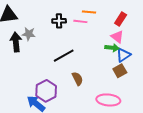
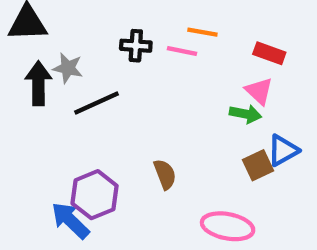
red rectangle: (121, 19) -> (269, 53), turned 72
blue triangle: (123, 55) -> (283, 150), moved
black line: (64, 56) -> (96, 103), moved

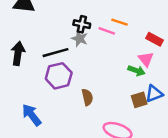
gray star: (68, 68) -> (80, 39), moved
black arrow: (38, 83) -> (18, 53), moved
purple hexagon: (95, 195) -> (59, 76), moved

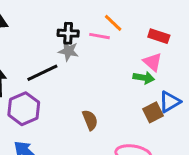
orange line: (119, 22) -> (113, 23), turned 35
purple hexagon: (59, 76) -> (24, 109), moved

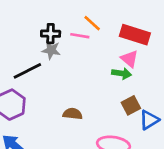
red rectangle: (159, 36) -> (135, 35), size x1.5
blue triangle: (170, 102) -> (149, 120), moved
brown semicircle: (90, 120) -> (73, 114), turned -60

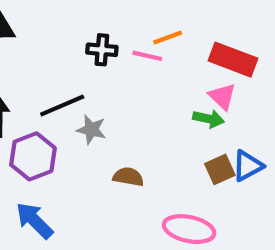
orange line: (92, 23) -> (168, 38), turned -66
gray star: (51, 50) -> (91, 130), moved
blue triangle: (149, 120) -> (248, 166), moved

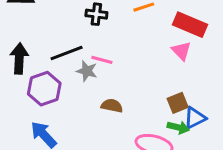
pink line: (147, 56) -> (102, 60), moved
green arrow: (209, 119) -> (178, 127), moved
blue triangle: (248, 166) -> (195, 118), moved

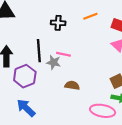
black line: (67, 53) -> (39, 51), turned -70

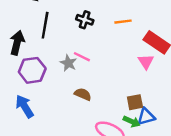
black line: (39, 51) -> (45, 25), moved

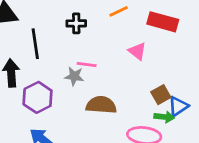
pink triangle: (146, 62) -> (137, 51), moved
brown semicircle: (83, 94) -> (101, 105), size x1.5

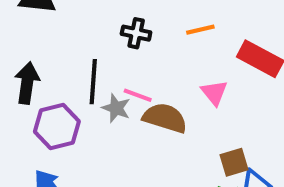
black line: (35, 44) -> (93, 82), moved
brown semicircle: (101, 105) -> (165, 118), moved

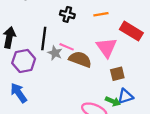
pink triangle: (214, 93) -> (107, 47), size x1.5
brown square: (234, 162) -> (117, 74), moved

